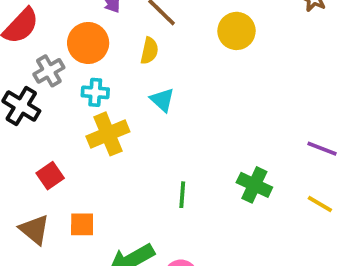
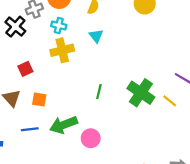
green cross: (254, 185) -> (141, 93), size x1.4
yellow line: (320, 204) -> (170, 101), moved

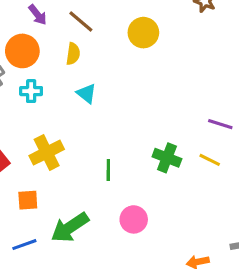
yellow cross: (62, 50) -> (47, 153), moved
green cross: (141, 93) -> (167, 158), size x0.7
pink circle: (91, 138) -> (134, 219), moved

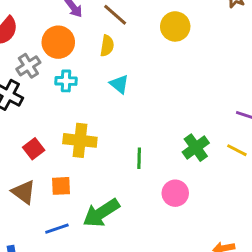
yellow cross: (47, 153) -> (80, 140), turned 32
green cross: (167, 158) -> (196, 148), turned 32
pink circle: (134, 219) -> (175, 193), moved

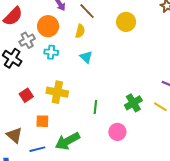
brown triangle: (24, 192) -> (14, 135), moved

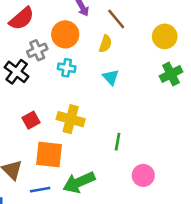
green cross: (133, 103) -> (171, 74), moved
orange square: (42, 121) -> (49, 155), size x1.6

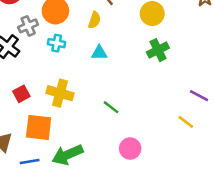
cyan triangle: (111, 77) -> (99, 53), turned -49
green line: (118, 142) -> (111, 107), moved, turned -63

